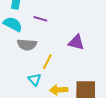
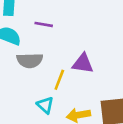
purple triangle: (76, 42) -> (83, 63), moved

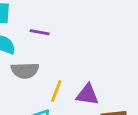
purple triangle: (83, 63) -> (87, 95), moved

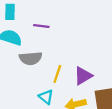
purple triangle: (87, 95) -> (83, 76), turned -36

